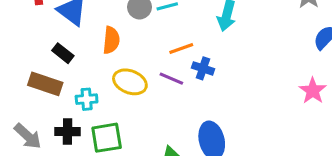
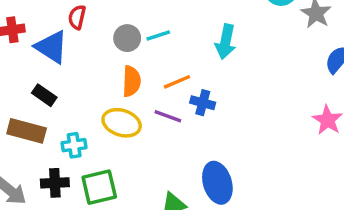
orange semicircle: (111, 40) -> (131, 81), moved

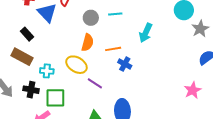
cyan line: (158, 35) -> (115, 14), moved
black rectangle: (44, 95) -> (27, 34), moved
purple line: (168, 116) -> (95, 83), moved

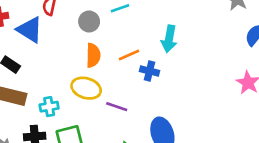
cyan arrow: (146, 33) -> (169, 39), moved

